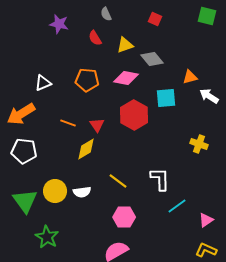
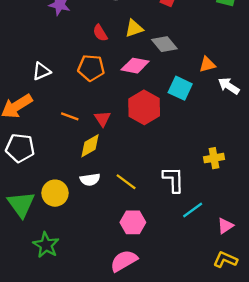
red semicircle: (95, 38) -> (100, 33), moved
cyan square: (166, 98) -> (180, 88), turned 30
yellow cross: (199, 144) -> (214, 158), moved, turned -30
white semicircle: (82, 192) -> (90, 180), moved

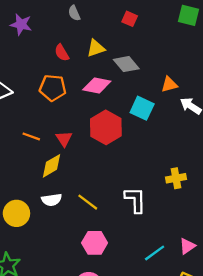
cyan line: (193, 210) -> (155, 253), moved

